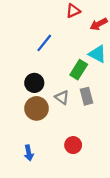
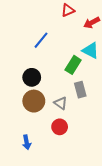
gray triangle: (62, 97) -> (61, 103), moved
red circle: (73, 145) -> (60, 127), moved

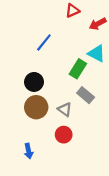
gray rectangle: (80, 90) -> (86, 95), turned -35

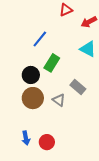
green rectangle: (78, 69) -> (52, 63), moved
red circle: (64, 135) -> (47, 142), moved

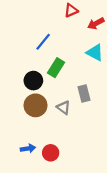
gray rectangle: (78, 87) -> (84, 94), turned 35
blue arrow: (26, 138) -> (28, 148), turned -88

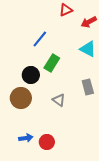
gray rectangle: (84, 94) -> (88, 87), moved
brown circle: (36, 105) -> (21, 98), moved

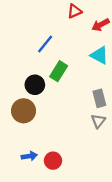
gray triangle: (59, 100) -> (98, 121), moved, turned 32

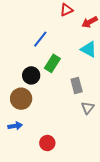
gray rectangle: (99, 98) -> (77, 86), moved
blue arrow: (29, 156) -> (15, 126), moved

